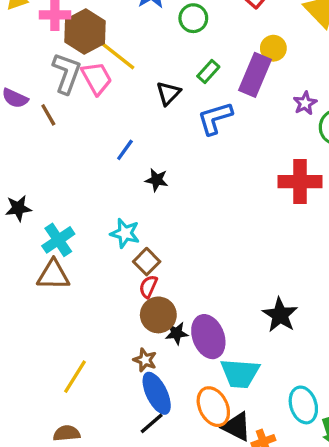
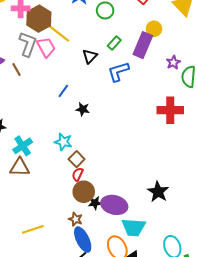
purple ellipse: (208, 337) -> (114, 205), turned -55
yellow line: (75, 377) -> (33, 229), turned 40

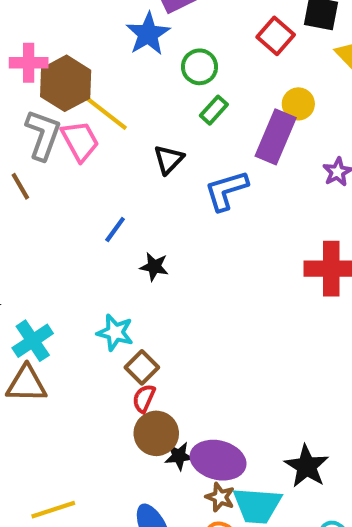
green rectangle: (114, 43) -> (214, 110), moved
black star: (158, 192) -> (307, 466), moved
brown star: (76, 219) -> (220, 497), moved

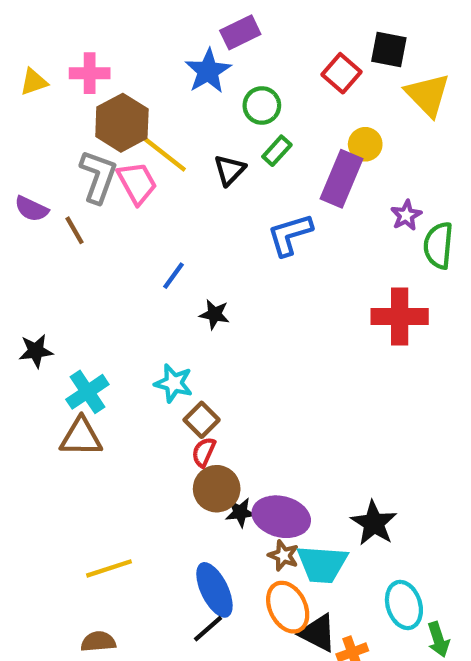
pink cross: (29, 63) -> (90, 73), moved
black triangle: (169, 159) -> (230, 170), moved

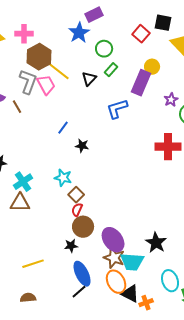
black star: (240, 512) -> (71, 246), moved
purple ellipse: (281, 517) -> (113, 240), turned 40
brown star: (283, 555) -> (114, 258), size x1.5

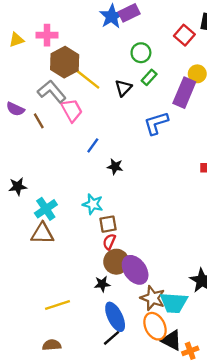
blue star: (79, 33) -> (112, 16), moved
gray L-shape: (28, 82) -> (52, 91), turned -60
pink trapezoid: (46, 85) -> (72, 110), moved
brown square: (76, 195) -> (108, 224), turned 35
purple ellipse: (113, 240) -> (135, 270), moved

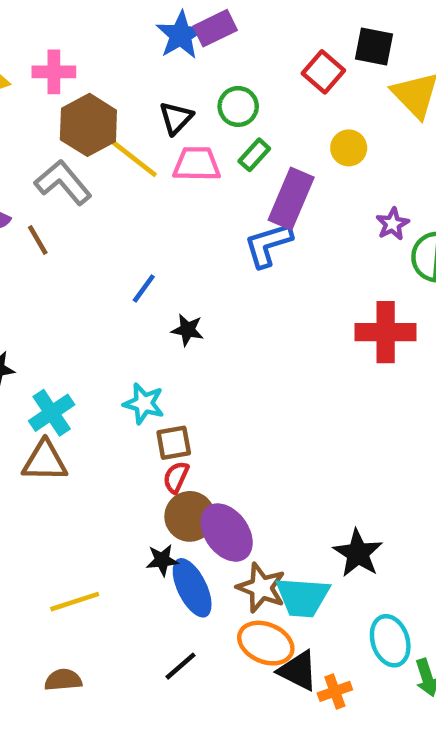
black triangle: (123, 88) -> (176, 118), moved
purple rectangle: (184, 93) -> (291, 199), moved
pink trapezoid: (72, 110) -> (197, 164), moved, turned -60
blue ellipse: (115, 317) -> (192, 588), moved
orange ellipse: (155, 326) -> (266, 643), turned -40

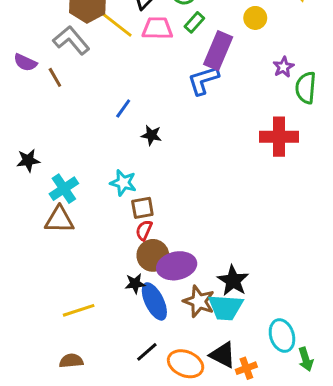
purple ellipse: (227, 533) -> (177, 266), turned -66
black star: (358, 553) -> (233, 281), moved
orange ellipse: (266, 643) -> (186, 364), moved

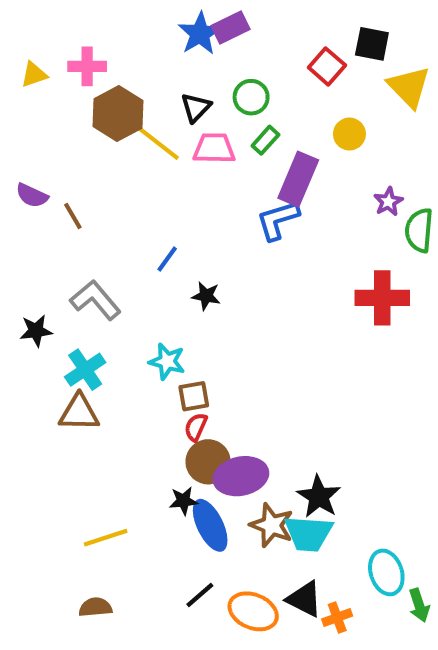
gray L-shape: (71, 40) -> (95, 300), moved

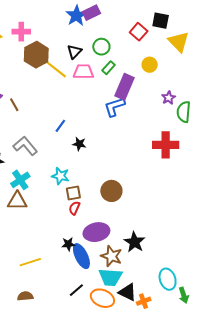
brown circle: (208, 462) -> (111, 191), moved
cyan trapezoid: (308, 534) -> (110, 277), moved

